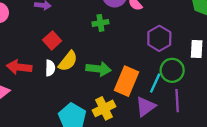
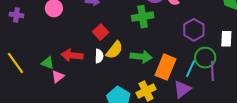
green cross: (100, 23) -> (143, 17), size x1.5
purple line: (177, 101) -> (212, 71), moved

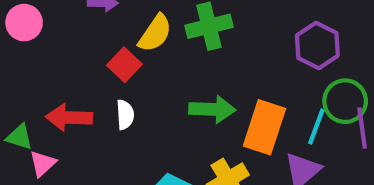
yellow semicircle: (114, 50) -> (155, 33), moved

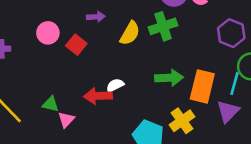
red square: (124, 65) -> (76, 45), moved
white semicircle: (125, 115) -> (115, 85), turned -108
red arrow: (69, 117) -> (98, 96), moved

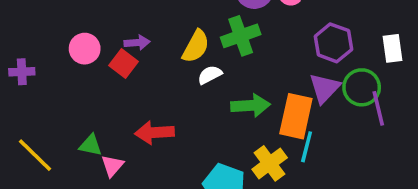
purple arrow: (96, 17) -> (137, 43), moved
cyan line: (235, 84) -> (307, 147), moved
white semicircle: (115, 85) -> (210, 75), moved
purple triangle: (228, 111) -> (325, 88), moved

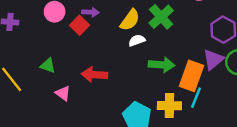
green cross: (241, 36) -> (161, 17), turned -30
green triangle: (90, 145) -> (48, 66), moved
yellow cross: (270, 163) -> (169, 106), turned 30
pink triangle: (112, 166) -> (63, 93), turned -42

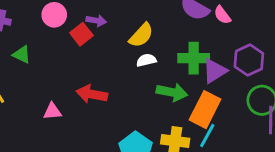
green cross: (161, 17) -> (194, 58), moved, turned 35
purple triangle: (213, 59) -> (215, 71), moved
green triangle: (48, 66) -> (22, 55), moved
pink triangle: (63, 93) -> (52, 111), turned -49

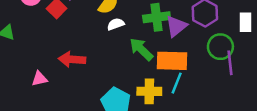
green arrow: (172, 92) -> (141, 49), turned -140
orange rectangle: (205, 110) -> (172, 61), turned 72

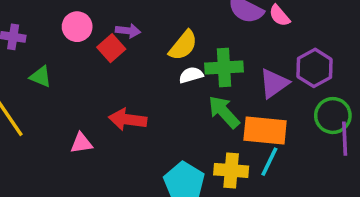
green cross: (157, 17) -> (224, 67), moved

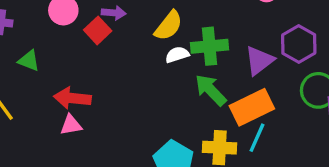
red arrow: (128, 119) -> (72, 98), moved
orange rectangle: (265, 131) -> (252, 107), turned -30

